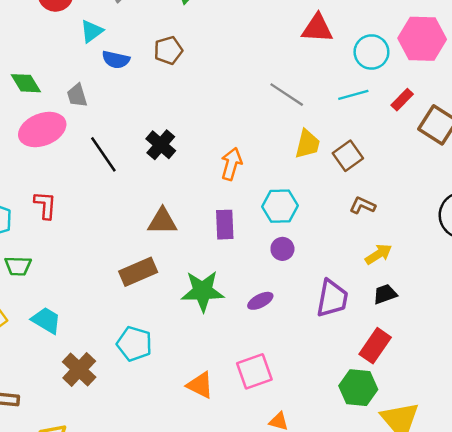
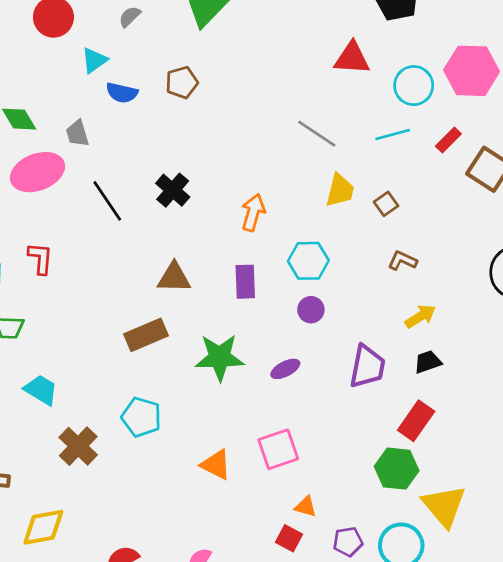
brown square: (348, 156) -> (386, 204), size x0.7

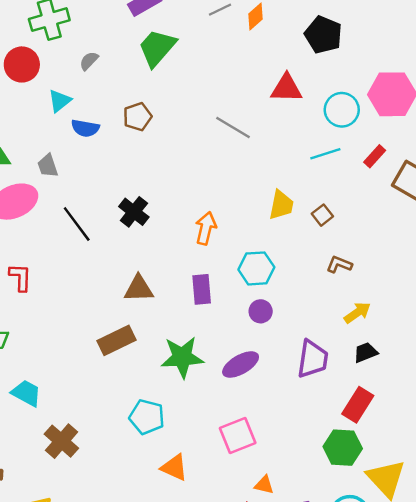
gray line: (317, 134) -> (233, 127), moved
purple ellipse: (285, 369) -> (241, 364), size x1.4
cyan pentagon: (141, 417) -> (147, 417), moved
orange triangle: (216, 465) -> (174, 467), moved

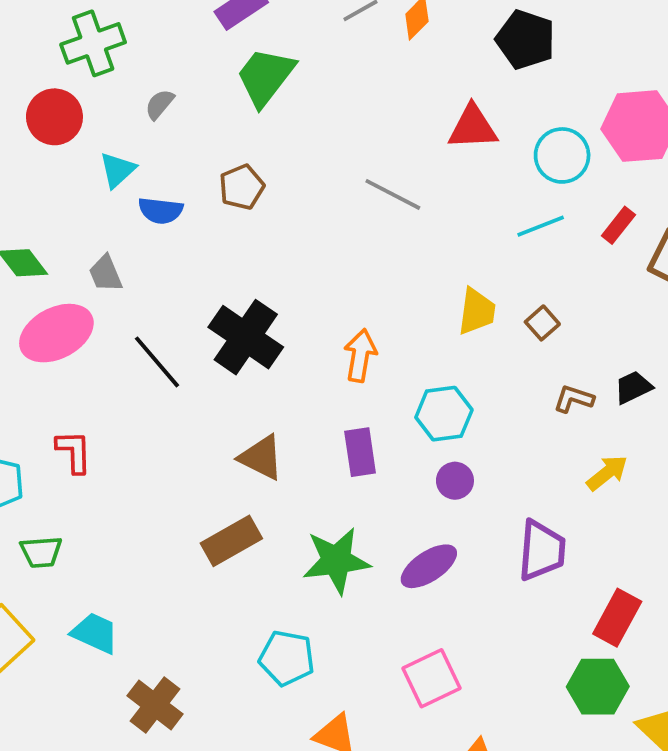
black cross: (134, 212) -> (246, 337), size x1.5
brown triangle: (139, 289) -> (261, 457), turned 32
black trapezoid: (366, 352) -> (633, 387), moved

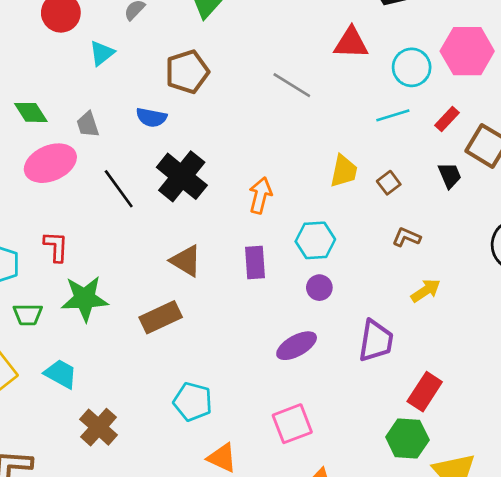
brown pentagon: (242, 187) -> (187, 72), size x1.4
blue semicircle: (161, 211) -> (151, 117), moved
black trapezoid: (633, 387) -> (450, 175), moved, turned 88
green star: (336, 561) -> (85, 299), moved

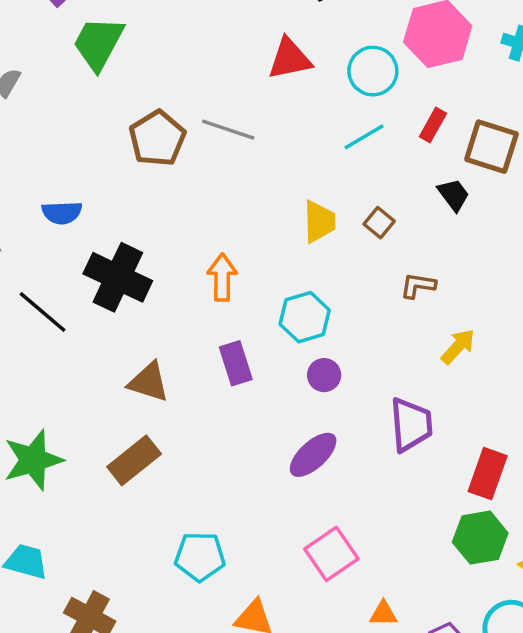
brown pentagon: (187, 72) -> (157, 138), moved

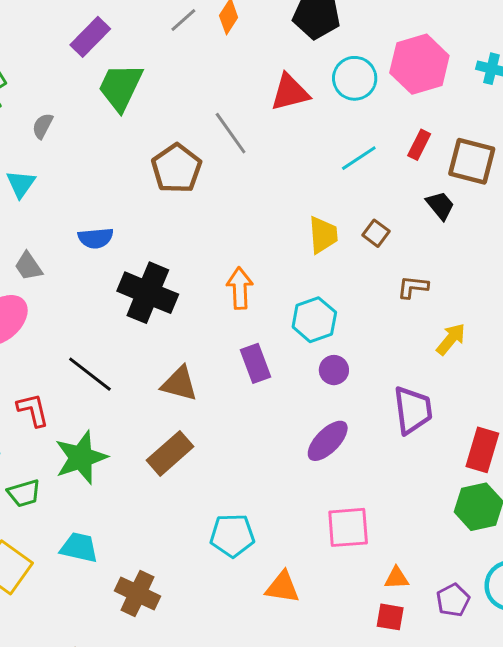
cyan circle: (373, 71) -> (355, 78), moved
gray line: (228, 130) -> (231, 133), moved, turned 39
black line: (43, 312) -> (90, 374), moved
pink square: (331, 554) -> (348, 527), turned 33

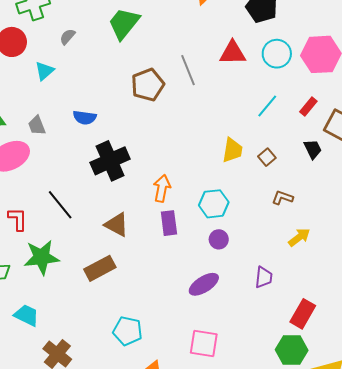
cyan line: (359, 158) -> (267, 106), turned -30
orange arrow: (240, 288) -> (162, 188), moved
black cross: (148, 293) -> (110, 161), turned 30
purple trapezoid: (413, 410) -> (264, 277), size x0.7

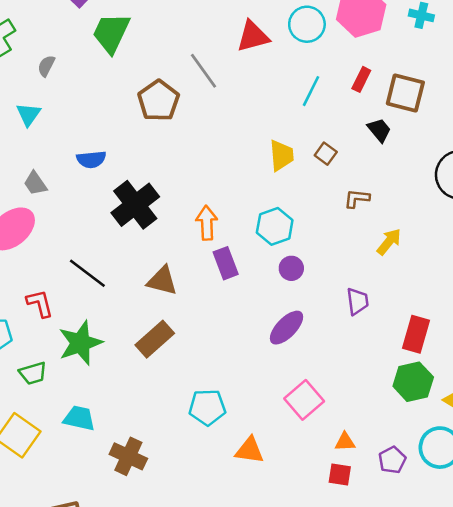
pink square: (204, 343) -> (304, 400), turned -36

